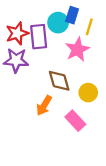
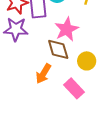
pink star: (77, 50) -> (67, 29), moved

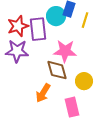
pink star: (67, 29) -> (65, 51), turned 30
pink rectangle: (74, 88) -> (72, 107), turned 30

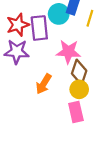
brown diamond: (57, 70) -> (79, 72), moved, turned 35
yellow circle: (84, 81) -> (79, 89), moved
orange arrow: (43, 93) -> (44, 84), moved

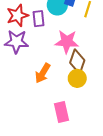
purple rectangle: (39, 28) -> (38, 19), size x0.7
pink rectangle: (76, 112) -> (61, 112), moved

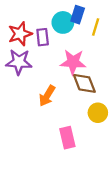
brown diamond: (77, 62) -> (84, 83), turned -40
yellow circle: (77, 78) -> (98, 113), moved

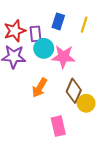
blue rectangle: (78, 15) -> (58, 21), moved
cyan circle: (63, 22) -> (44, 48), moved
brown diamond: (84, 83) -> (74, 91), moved, turned 45

